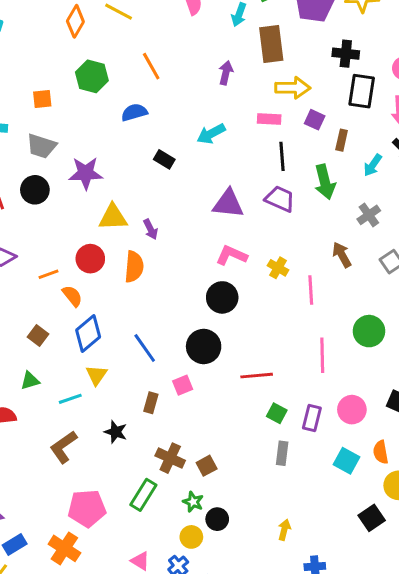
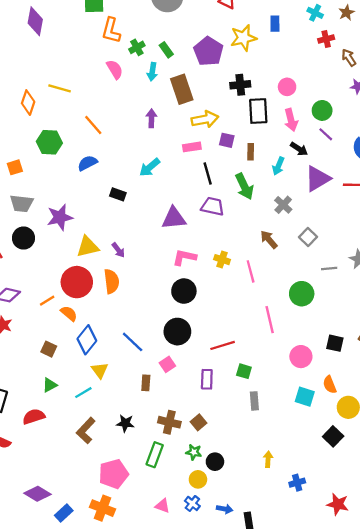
red circle: (90, 259) -> (77, 282), size x1.4
purple rectangle: (312, 418) -> (207, 379), moved
black star: (116, 432) -> (125, 423), moved

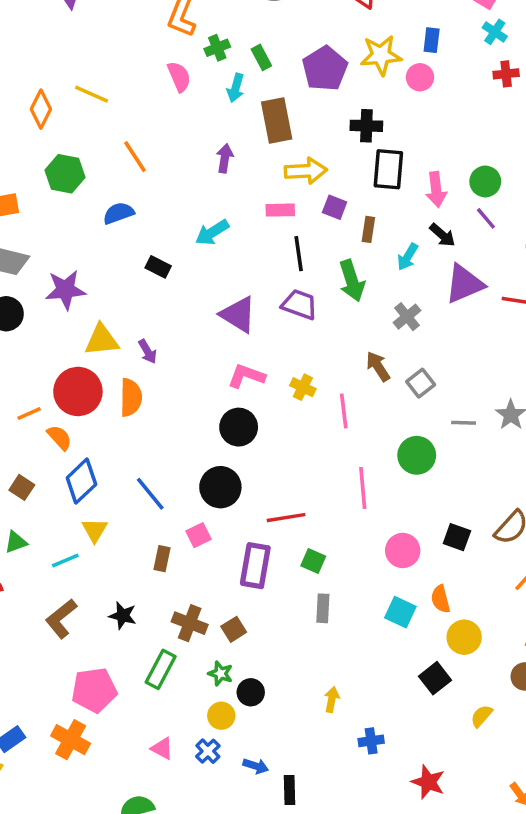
pink circle: (287, 87) -> (420, 77), moved
purple triangle: (174, 218) -> (238, 315), turned 30
gray square: (308, 237) -> (421, 383), moved
purple rectangle: (207, 379) -> (255, 566), size x1.4

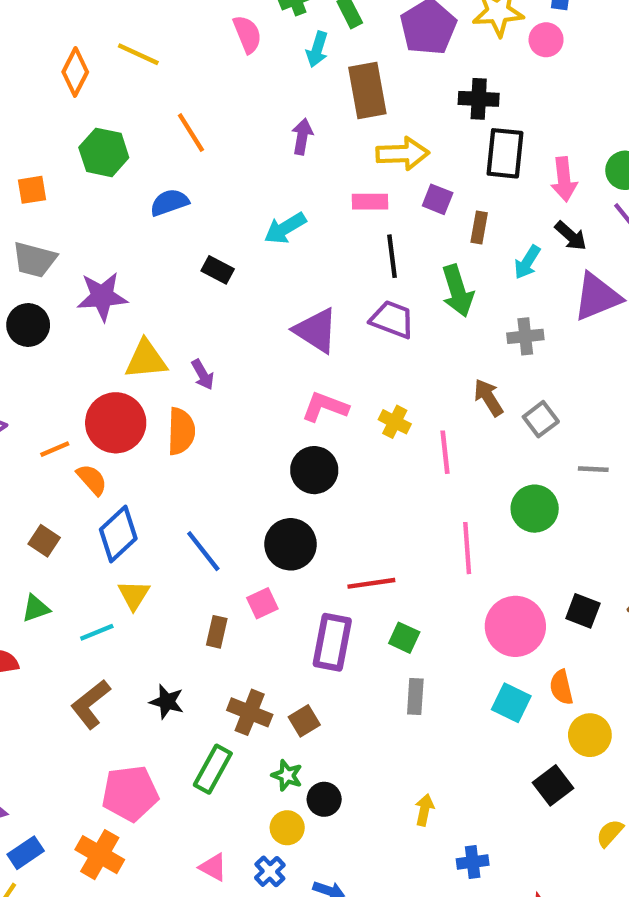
gray cross: (407, 317) -> (525, 336), turned 32
pink circle: (403, 550) -> (515, 626), size x1.4

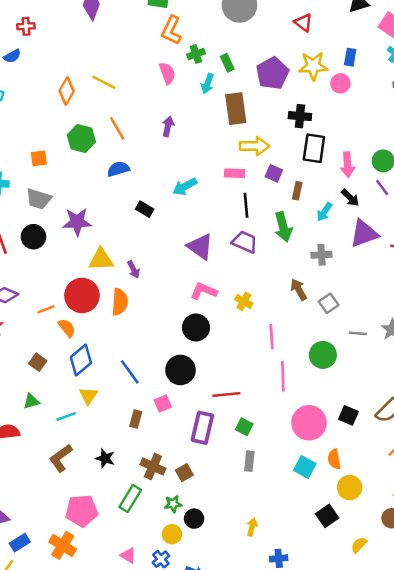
orange line: (191, 133) -> (117, 128), moved
purple arrow: (302, 137) -> (168, 126), moved
pink line: (445, 452) -> (272, 337), moved
green star: (287, 775) -> (173, 504), turned -30

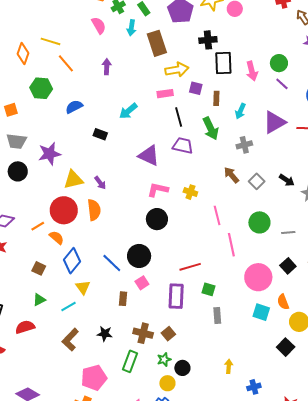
orange line: (117, 128) -> (66, 63), moved
black arrow: (350, 198) -> (287, 180), moved
gray line: (358, 333) -> (288, 232), moved
black circle: (181, 370) -> (139, 256), moved
black square: (348, 415) -> (288, 266), turned 35

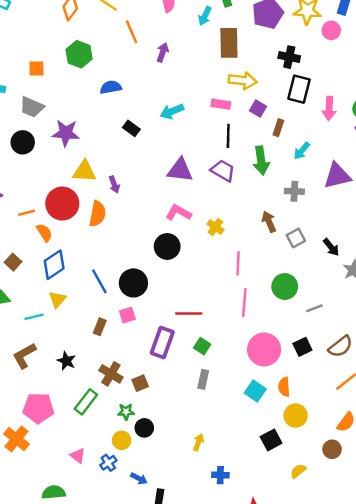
orange line: (66, 63) -> (131, 32), moved
purple triangle: (149, 156) -> (180, 170), turned -35
gray line: (288, 232) -> (314, 308), turned -32

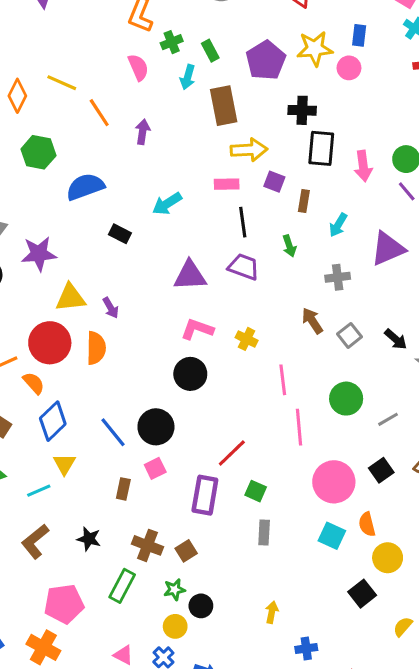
blue semicircle: (111, 87) -> (85, 187), size x1.4
green arrow: (261, 160) -> (289, 246), size x0.6
red line: (189, 313) -> (232, 453), turned -35

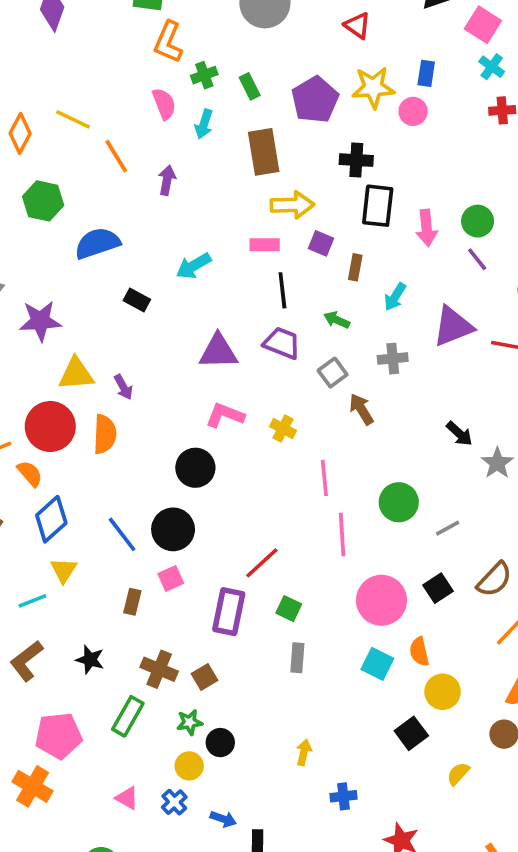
cyan arrow: (188, 77) -> (204, 124), moved
green arrow: (289, 246) -> (337, 320), turned 130
gray square: (350, 335) -> (333, 373), moved
black circle: (190, 374) -> (195, 468), moved

